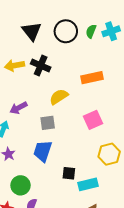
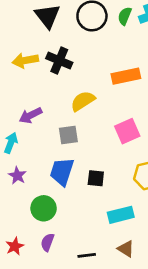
black square: (69, 173) -> (96, 178), moved
green circle: (20, 185) -> (44, 208), moved

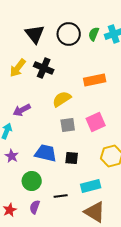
yellow arrow: (25, 60) -> (18, 68), turned -42
gray square: (68, 135) -> (68, 125), moved
blue trapezoid: (62, 172) -> (46, 153), turned 85
brown triangle: (126, 249) -> (95, 212), size x1.6
black line: (87, 255) -> (61, 196), moved

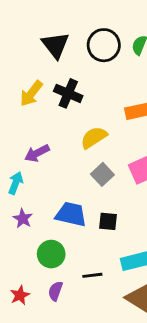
gray square: (68, 125) -> (102, 174), turned -35

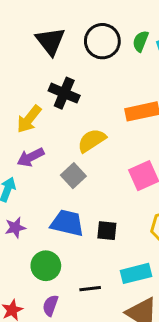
yellow arrow: (31, 93) -> (29, 119), moved
gray square: (102, 174) -> (73, 176), moved
purple star: (23, 219) -> (15, 228), turned 30

